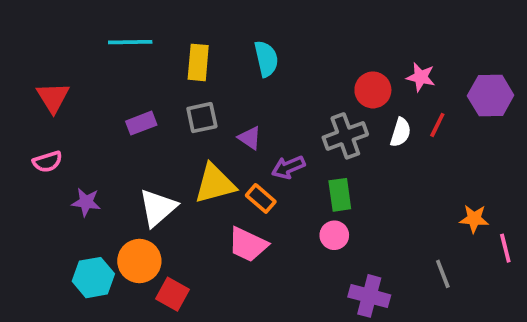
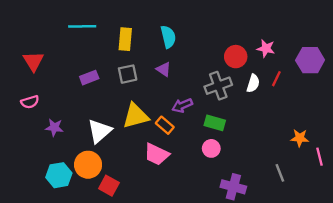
purple triangle: (250, 138) -> (164, 69), moved
green rectangle: (340, 195) -> (215, 123), turned -66

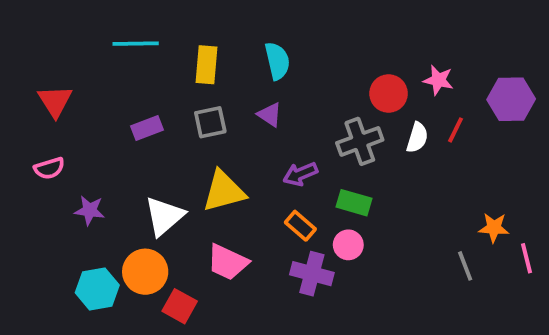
orange rectangle: (165, 125) -> (300, 226), moved
pink trapezoid: (157, 154) -> (228, 262), moved
gray line: (280, 173) -> (465, 266), moved
purple cross: (233, 187) -> (312, 274), moved

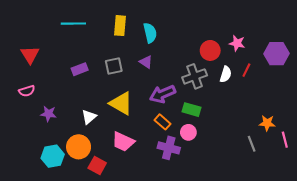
yellow rectangle: (206, 65) -> (120, 26), moved
purple arrow: (300, 174) -> (162, 94), size x1.4
yellow triangle: (224, 191) -> (121, 103), turned 45
white triangle: (164, 216) -> (89, 117), size x0.7

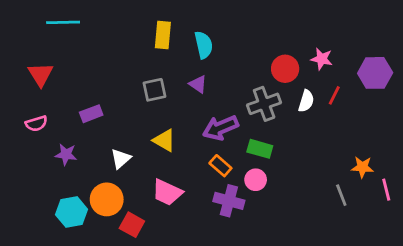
cyan line: (73, 24) -> (63, 22), moved
purple rectangle: (80, 69) -> (91, 114), moved
yellow triangle: (121, 103) -> (164, 140), size x0.7

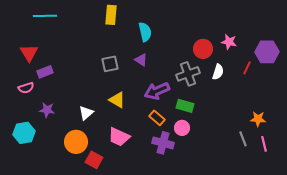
yellow rectangle: (163, 35) -> (111, 15), moved
red line: (334, 95) -> (247, 68), moved
purple rectangle: (91, 114) -> (45, 72), moved
pink line: (386, 190) -> (264, 144), moved
cyan hexagon: (72, 212) -> (24, 133), moved

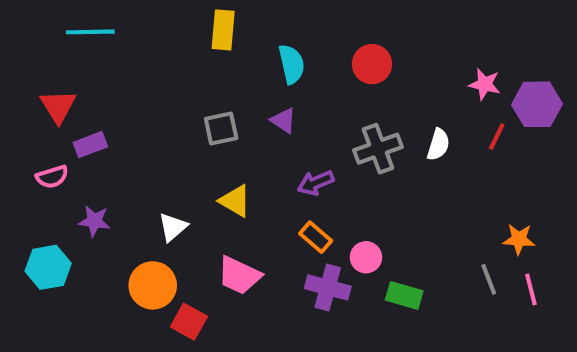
pink star: (229, 42) -> (485, 84), moved
red circle: (203, 49) -> (372, 64), moved
purple arrow: (157, 91) -> (316, 183), size x0.7
green rectangle: (185, 106) -> (404, 295), moved

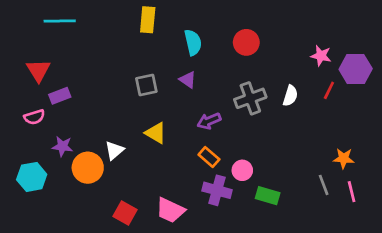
pink trapezoid: (239, 275) -> (170, 210), moved
orange circle: (153, 285) -> (88, 168), moved

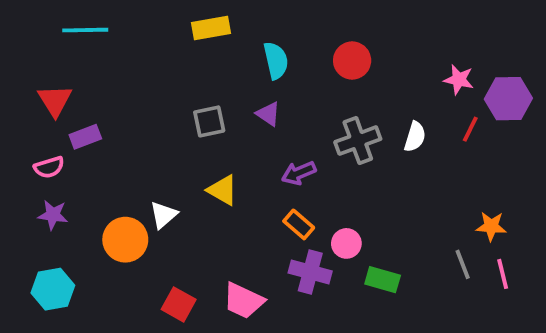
yellow rectangle: (148, 20) -> (211, 28), turned 75
purple star: (62, 146) -> (53, 215), moved
cyan hexagon: (32, 177) -> (53, 289), moved

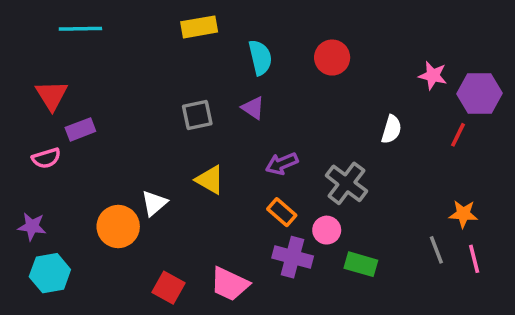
red line: (470, 129) -> (458, 135), moved
gray cross: (358, 141) -> (346, 183), moved, turned -33
purple star: (53, 215) -> (32, 226), moved

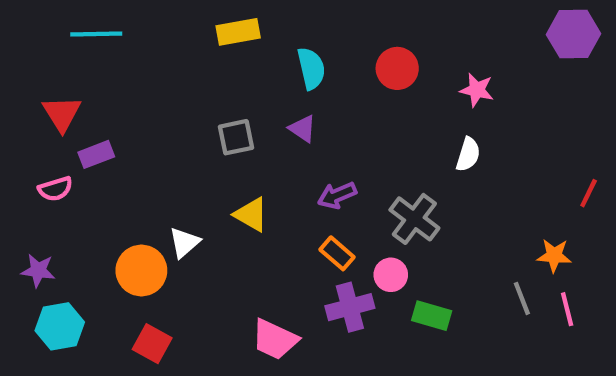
pink star: (433, 75) -> (477, 90), moved
purple hexagon: (479, 93) -> (573, 34), moved
red line: (458, 135) -> (589, 193), moved
purple cross: (293, 257) -> (350, 307), turned -30
red square: (169, 288) -> (152, 344), moved

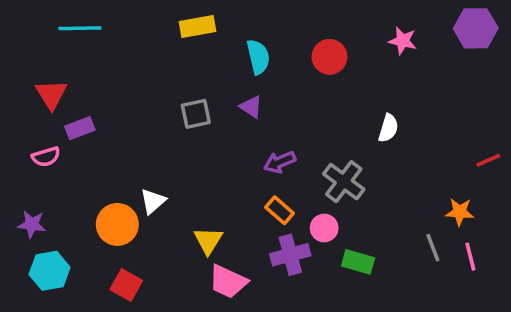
pink star: (477, 90) -> (403, 41), moved
red line: (589, 193) -> (488, 160), turned 40
yellow triangle: (251, 215) -> (208, 240), moved, turned 32

